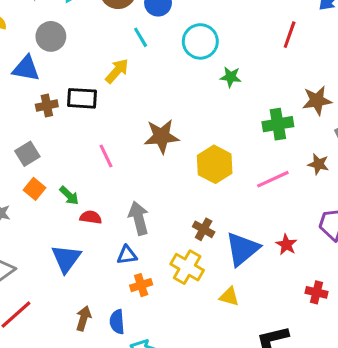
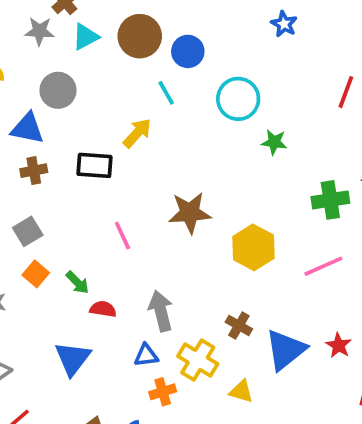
brown cross: (47, 106) -> (34, 171), moved
yellow cross: (187, 267) -> (198, 360), moved
yellow triangle: (229, 297) -> (241, 391), moved

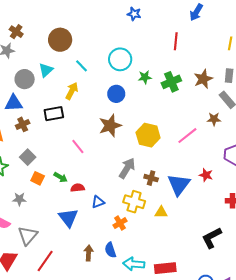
cyan triangle: (85, 37) -> (46, 70), moved
blue circle: (188, 51) -> (116, 94), moved
green cross: (330, 200) -> (171, 82), moved
gray arrow: (161, 311) -> (127, 168), moved, turned 60
blue triangle: (146, 355) -> (98, 202), moved

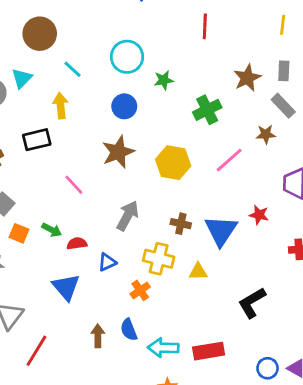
green cross: (171, 82) -> (207, 110), moved
yellow arrow: (72, 91) -> (61, 106), turned -30
gray arrow: (127, 168) -> (128, 216), moved
black L-shape: (212, 238) -> (252, 303), moved

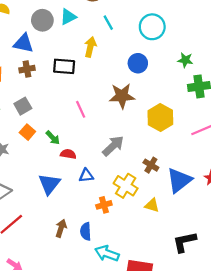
green star: (164, 80) -> (185, 60), moved

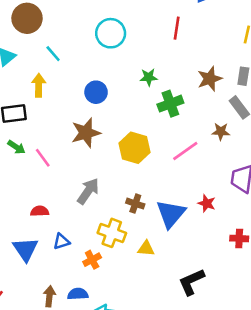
cyan circle: (152, 27) -> (111, 33), moved
green arrow: (53, 138) -> (16, 147), moved
blue triangle: (86, 175) -> (62, 241), moved
blue semicircle: (86, 231) -> (78, 294), turned 102

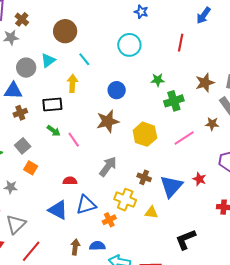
blue triangle: (62, 241) -> (86, 205), size x1.5
blue triangle: (26, 249) -> (58, 210), turned -30

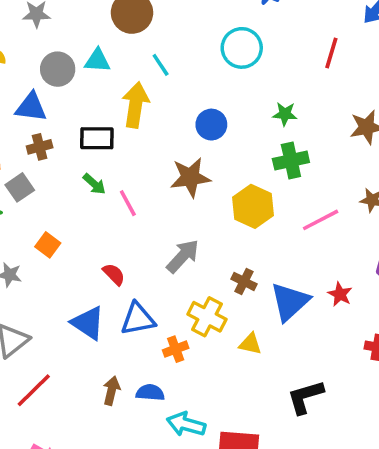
cyan triangle: (48, 60) -> (97, 61), turned 35
yellow arrow: (72, 83) -> (135, 105), size x1.4
green cross: (174, 101) -> (291, 160), moved
gray square: (23, 146) -> (20, 187), moved
red semicircle: (70, 181) -> (114, 274), turned 40

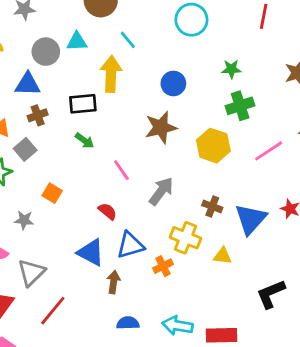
pink line: (128, 203) -> (121, 170), moved
brown arrow: (112, 391) -> (114, 282), moved
blue semicircle: (150, 393) -> (128, 323), moved

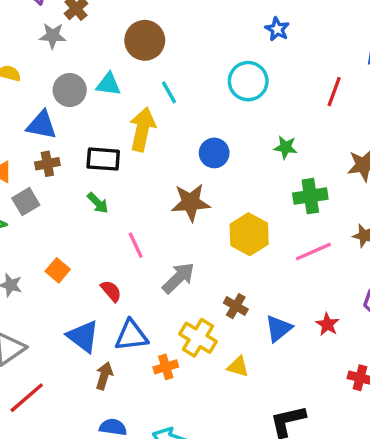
green cross: (240, 106) -> (310, 196), moved
orange square: (52, 193) -> (58, 270), moved
blue triangle: (251, 219) -> (279, 328), size x0.7

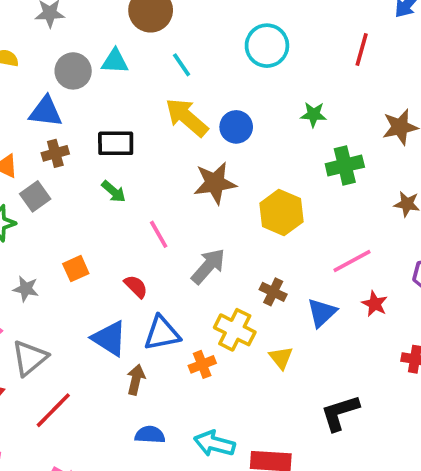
yellow arrow: (142, 129) -> (187, 117), moved, turned -57
pink line: (313, 252) -> (352, 261), moved
orange square: (58, 270) -> (76, 269), turned 30
yellow triangle: (238, 367) -> (281, 358), turned 40

